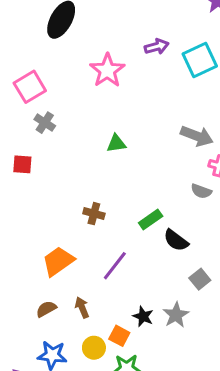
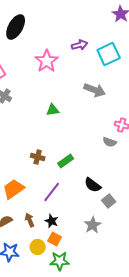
gray arrow: (197, 136) -> (95, 90), moved
green rectangle: (151, 219) -> (66, 161), moved
black semicircle: (176, 240) -> (93, 185), moved
black star: (143, 316) -> (52, 221), moved

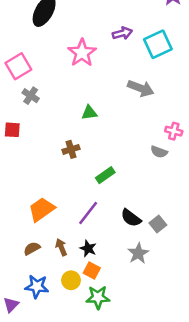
brown cross: (38, 157) -> (71, 149), moved, turned -32
black semicircle: (93, 185) -> (131, 218), moved

